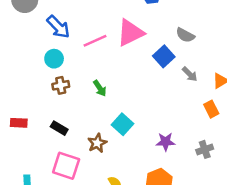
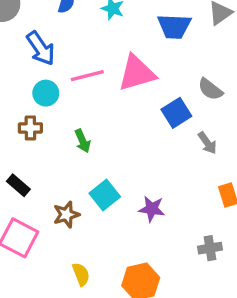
cyan circle: (54, 59) -> (46, 93), moved
purple star: (166, 142) -> (152, 209), moved

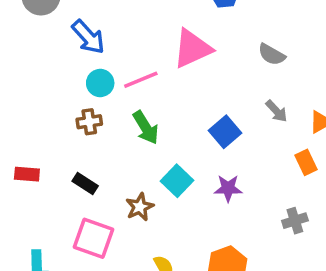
pink line: (87, 76) -> (141, 80), moved
blue square: (176, 113) -> (225, 132), moved
green arrow: (83, 141) -> (146, 128), size x1.4

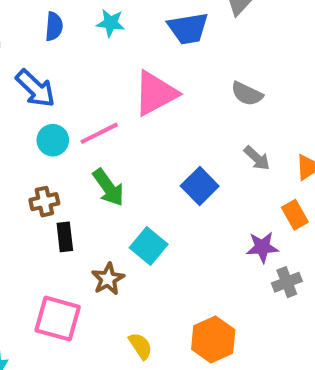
brown cross: (89, 122) -> (44, 202), moved
black rectangle: (85, 183) -> (65, 237), moved, turned 55
purple star: (228, 188) -> (262, 247), moved

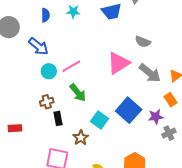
pink triangle: (155, 93) -> (118, 63), moved
gray arrow: (257, 158) -> (150, 73), size x1.6
blue square: (200, 186) -> (129, 110), moved, size x1.4

